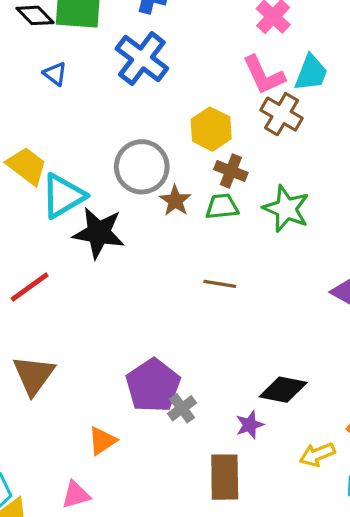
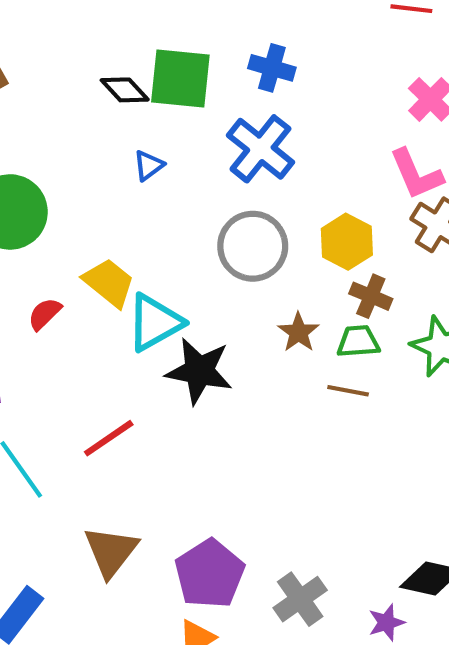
blue triangle: (55, 74) -> (149, 165), turned 45
gray circle: (142, 167) -> (253, 246), moved
brown line: (220, 284) -> (348, 391), moved
purple pentagon: (153, 385) -> (210, 574), moved
gray cross: (182, 408) -> (300, 599), size x1.4

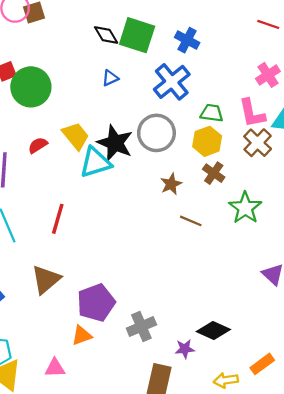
green trapezoid: (358, 341) -> (212, 113), moved
black star: (199, 371) -> (115, 143), moved
red line: (109, 438) -> (58, 219), turned -52

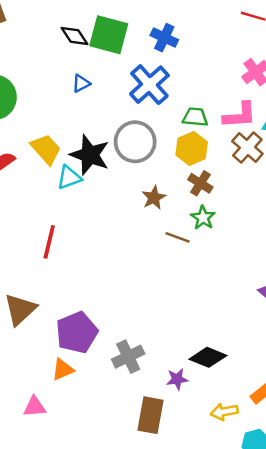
pink L-shape: (252, 113) -> (240, 115), turned -80
cyan triangle: (95, 162) -> (69, 177), size x0.7
green star: (245, 208) -> (203, 218), moved, size x0.7
red line: (58, 219) -> (49, 242), moved

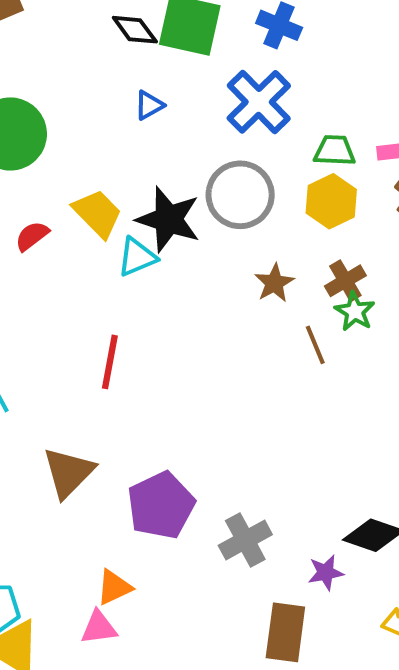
brown cross: (200, 183) -> (345, 281), moved, turned 30
brown line: (177, 237) -> (315, 345), turned 50
orange triangle: (63, 369) -> (114, 587), moved

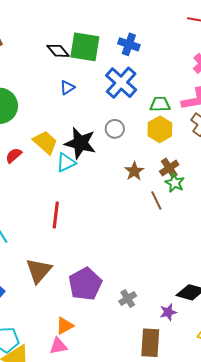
gray circle: (240, 195) -> (115, 129), size x0.6
gray cross: (245, 540) -> (128, 299), size x0.7

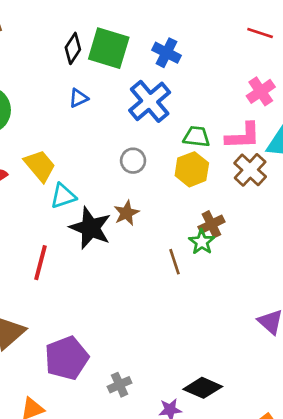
black diamond: (58, 51) -> (73, 48), turned 65
black star: (80, 143) -> (90, 228), moved
brown cross: (169, 168) -> (211, 224), moved
brown star: (134, 171) -> (126, 213), moved

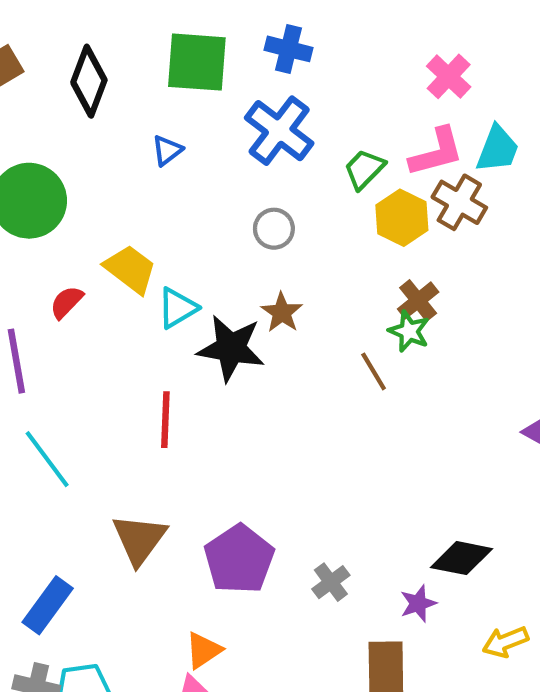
black diamond: (73, 48) -> (89, 81), moved, size x1.4
green trapezoid: (196, 137) -> (364, 169), turned -40
yellow hexagon: (192, 169) -> (402, 218), moved

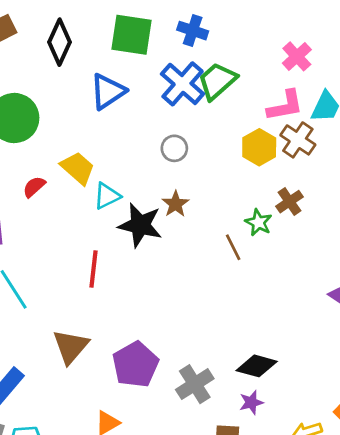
blue triangle: (167, 150) -> (108, 91), size x1.8
green trapezoid: (364, 169) -> (217, 81), moved, size x1.4
brown cross: (418, 300) -> (290, 202), moved
black diamond: (462, 558) -> (257, 366), moved
gray cross: (331, 582) -> (195, 384), size x1.5

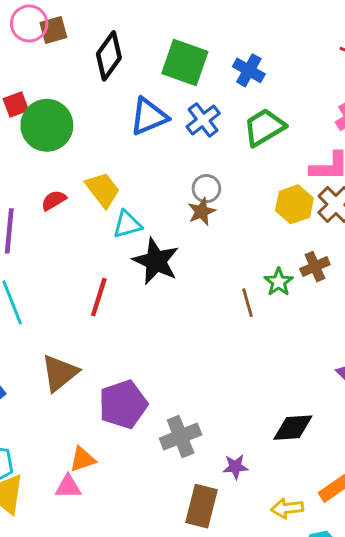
blue cross: (183, 84) -> (203, 120), moved, size x0.7
brown star: (175, 204) -> (202, 212), moved
black diamond: (257, 366) -> (293, 428), moved, turned -30

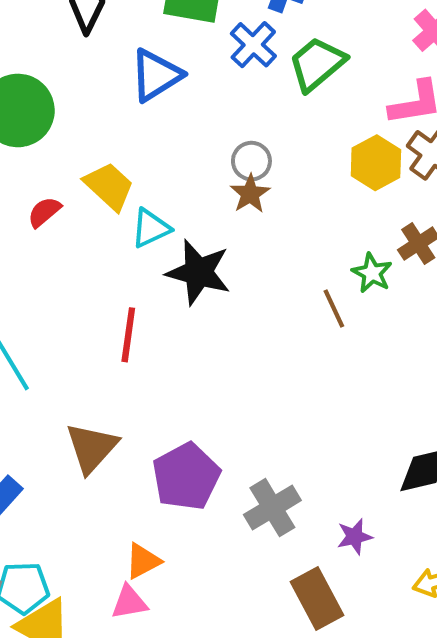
blue cross: (203, 120) -> (253, 45), moved
brown rectangle: (202, 506) -> (317, 599), turned -33

